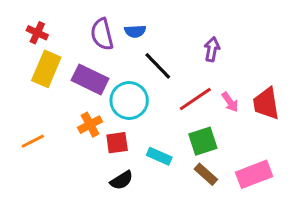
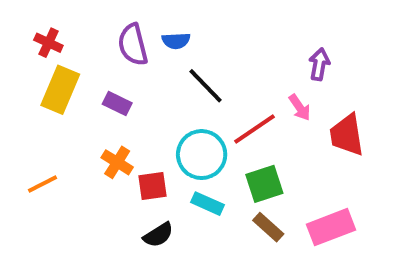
purple arrow: (212, 49) -> (319, 64), moved
purple rectangle: (90, 79) -> (117, 103), size x0.6
cyan circle: (129, 101) -> (202, 155), moved
pink arrow: (230, 102) -> (300, 107), moved
orange cross: (90, 125) -> (117, 162), turned -30

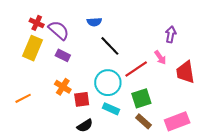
red cross: (48, 43) -> (37, 23), moved
purple semicircle: (133, 45) -> (59, 30), moved, turned 145

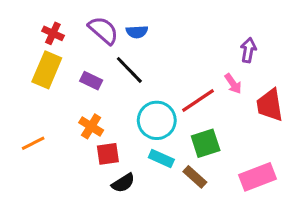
purple semicircle: (59, 30) -> (103, 30), moved
black line: (110, 46) -> (129, 70), moved
red square: (82, 99) -> (108, 154), moved
brown rectangle: (143, 121) -> (195, 177), moved

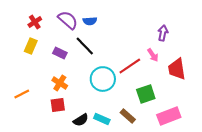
red cross: (53, 33) -> (35, 22), turned 32
yellow rectangle: (47, 70) -> (31, 46), size x0.7
green square: (206, 143) -> (146, 94), moved
red square: (108, 154) -> (58, 105), moved
cyan rectangle: (161, 159) -> (102, 119), moved

